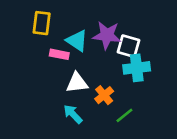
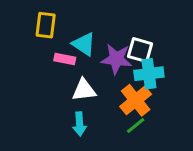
purple star: (107, 35) -> (116, 59), moved
orange cross: (104, 95) -> (136, 100), moved, size x1.5
cyan arrow: (73, 114) -> (80, 124), turned -140

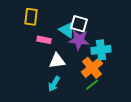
cyan triangle: (84, 44) -> (67, 30), moved
white square: (140, 50) -> (79, 24), moved
cyan arrow: (80, 124) -> (54, 84), turned 35

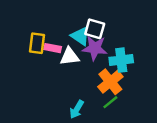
yellow rectangle: (31, 17) -> (37, 43), moved
white triangle: (57, 61) -> (69, 56), moved
cyan arrow: (54, 84) -> (77, 109), moved

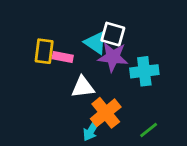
white triangle: (69, 56) -> (83, 87), moved
orange cross: (110, 82) -> (106, 113), moved
green line: (110, 102) -> (149, 130), moved

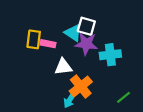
green line: (149, 130) -> (124, 97), moved

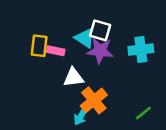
cyan cross: (110, 55) -> (141, 49), moved

